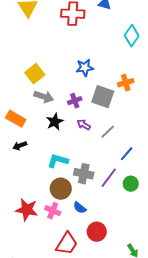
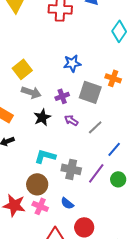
orange cross: (126, 83) -> (113, 78), turned 35
brown circle: (61, 189) -> (37, 184), moved

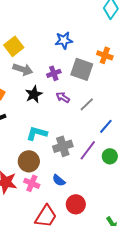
gray cross: (71, 169) -> (63, 146), turned -30

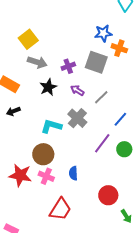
blue star: (64, 40) -> (103, 33), moved
gray cross: (63, 146) -> (77, 118), moved, turned -30
blue semicircle: (59, 180) -> (73, 173), turned 48
red circle: (76, 204) -> (108, 195), moved

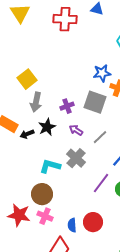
gray arrow: (37, 62) -> (36, 102), turned 84
black arrow: (13, 111) -> (27, 134), moved
blue semicircle: (73, 173) -> (72, 225), moved
red circle: (108, 195) -> (93, 222), moved

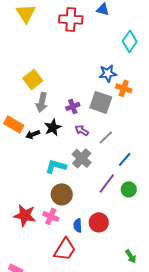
brown circle: (42, 194) -> (62, 194), moved

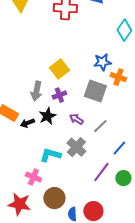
yellow square: (33, 79) -> (59, 69), moved
purple cross: (73, 106) -> (59, 95), moved
brown circle: (62, 194) -> (54, 198), moved
pink cross: (51, 216) -> (33, 177), moved

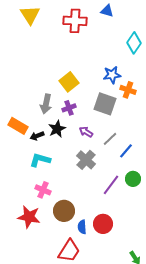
blue line: (119, 148) -> (126, 151), moved
cyan L-shape: (50, 155) -> (40, 160), moved
green circle: (123, 178) -> (133, 179), moved

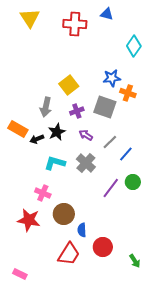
purple cross: (69, 108) -> (77, 111), moved
cyan L-shape: (40, 160) -> (55, 163), moved
red circle: (103, 224) -> (103, 247), moved

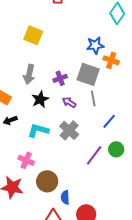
yellow square: (69, 85) -> (33, 35), moved, turned -30
black arrow: (37, 139) -> (10, 120), moved
gray line: (110, 142) -> (93, 98), moved, turned -56

